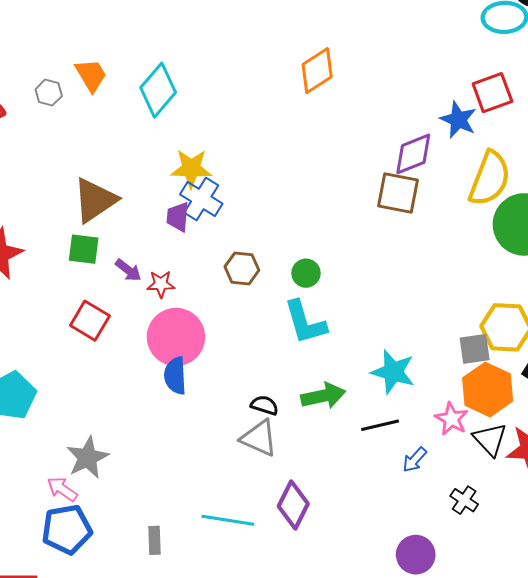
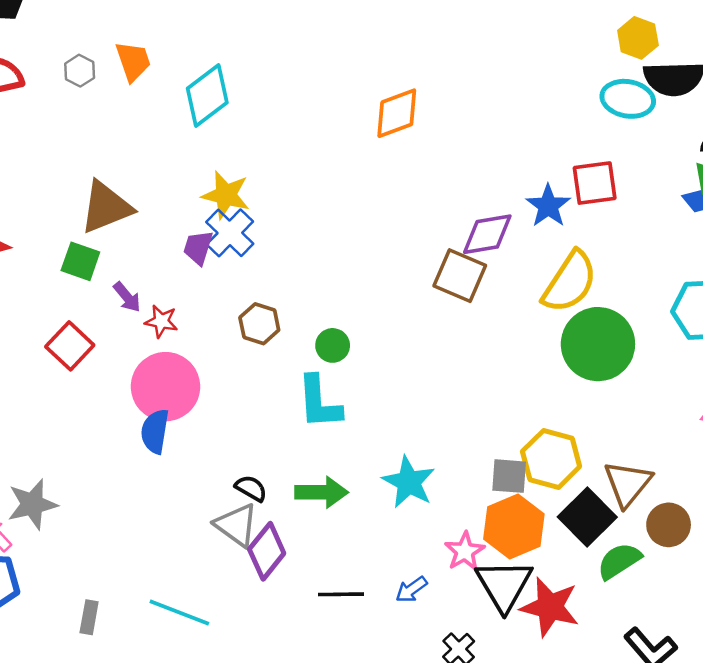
black line: (380, 425) -> (341, 594), moved
black triangle: (490, 439) -> (504, 585), size x1.4
purple diamond: (293, 505) -> (267, 551), moved

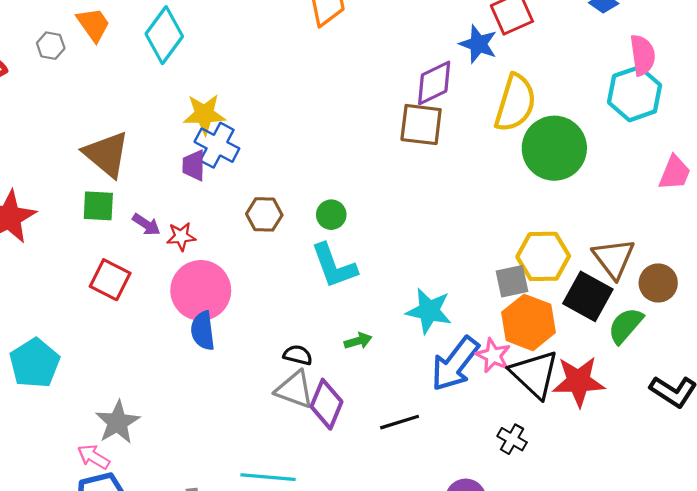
brown triangle: (106, 207) -> (106, 154), turned -42
green arrow: (322, 492) -> (358, 341), size x0.6
blue arrow: (411, 589) -> (455, 364), moved, size x2.0

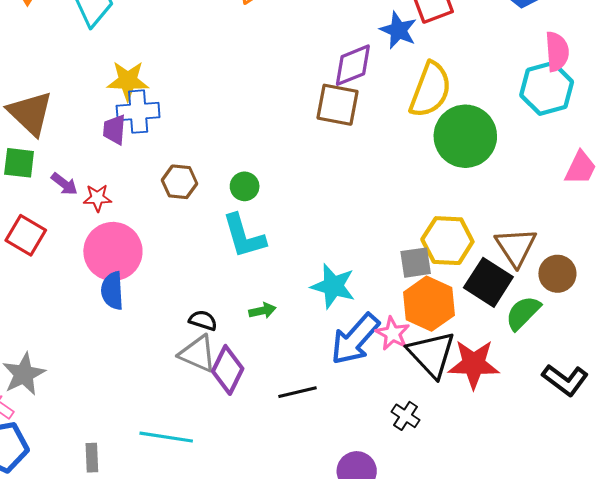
blue cross: (217, 145) -> (138, 112), turned -36

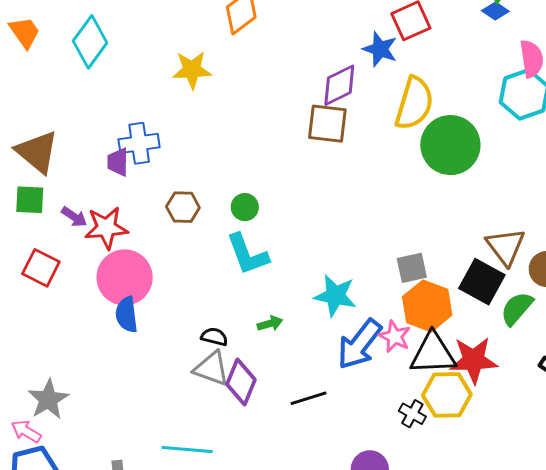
yellow star: (128, 81) -> (192, 70), moved
red star: (97, 198) -> (106, 228), size x1.6
yellow hexagon: (447, 241) -> (447, 395), moved
black triangle: (432, 354) -> (433, 354), turned -45

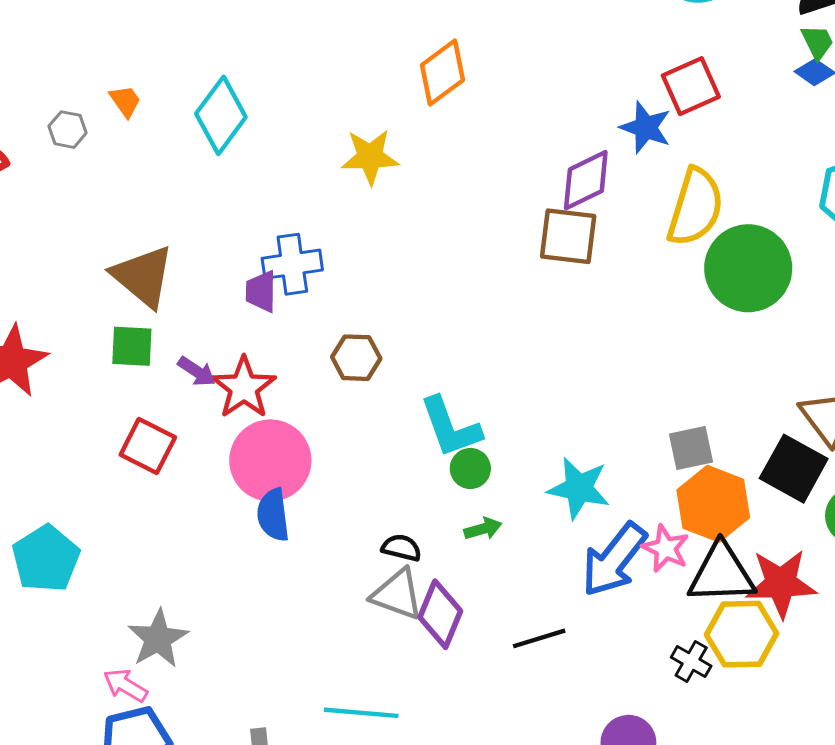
orange trapezoid: (25, 32) -> (125, 101), size x0.7
green circle: (245, 207) -> (470, 468), moved
red star: (106, 228) -> (244, 388), turned -30

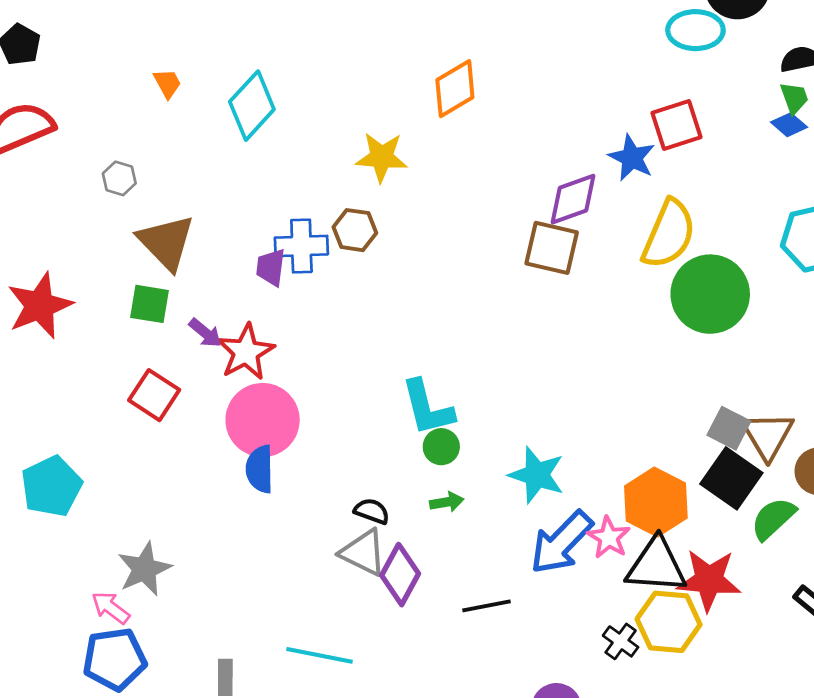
gray hexagon: (68, 130) -> (119, 178), moved
brown hexagon: (356, 358) -> (355, 230), moved
gray square: (691, 448) -> (729, 428), moved, turned 33

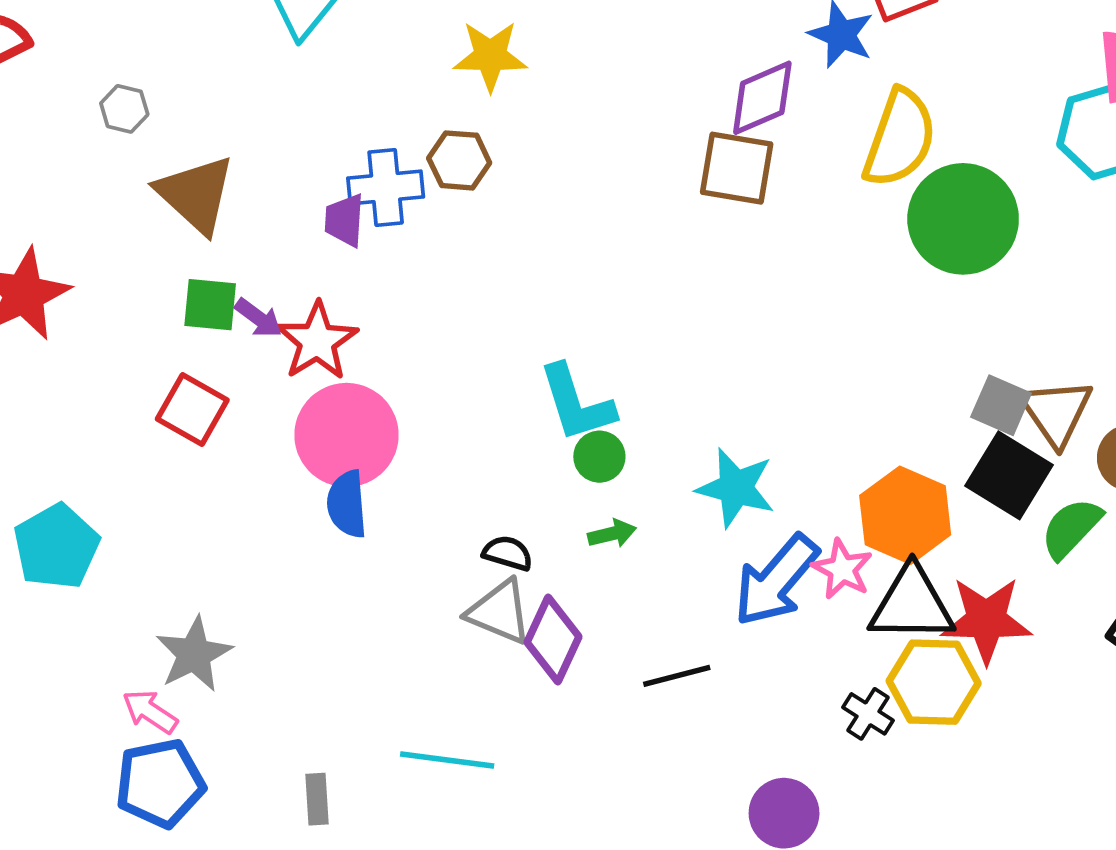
green square: (149, 304) -> (210, 305), moved

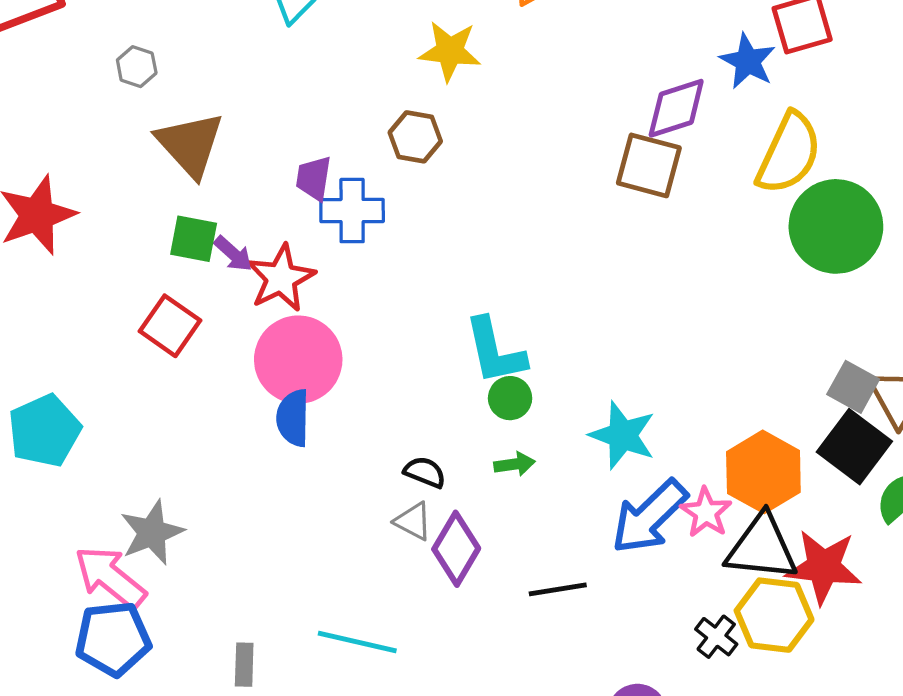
blue cross: (386, 188) -> (352, 211), moved
gray triangle: (499, 612) -> (413, 521), size x0.7
pink arrow: (150, 712) -> (110, 577), size x1.6

